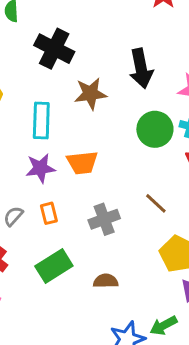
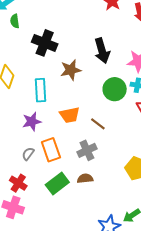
purple star: (40, 168) -> (32, 122), moved
brown line: (156, 203) -> (98, 124), moved
orange rectangle: (49, 213) -> (51, 150), size x1.6
brown semicircle: (106, 281) -> (85, 178), moved

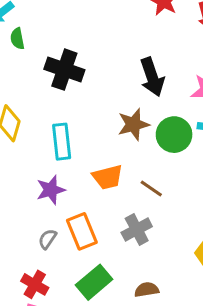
brown star: (71, 70) -> (133, 124), moved
brown semicircle: (85, 178) -> (147, 290), moved

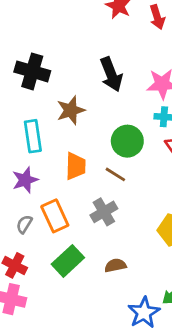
brown star: (133, 124) -> (71, 110), moved
green circle: (174, 135) -> (127, 141), moved
orange trapezoid: (108, 177) -> (76, 166), turned -72

